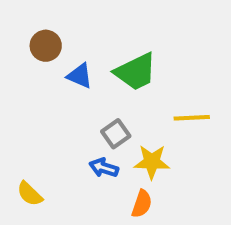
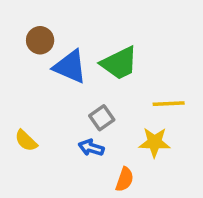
blue triangle: (80, 76) -> (70, 67), size x1.5
yellow star: (152, 162) -> (155, 142), moved
yellow semicircle: (30, 194) -> (26, 141), moved

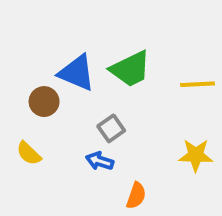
brown circle: (40, 40) -> (44, 102), moved
yellow line: (169, 104) -> (198, 84), moved
yellow star: (155, 142) -> (196, 155), moved

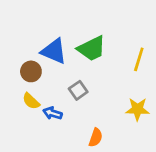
yellow line: (198, 84) -> (139, 59), turned -70
yellow semicircle: (29, 153) -> (31, 101), moved
blue arrow: (100, 161) -> (53, 113), moved

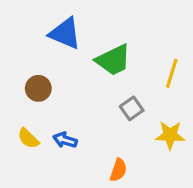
blue triangle: (54, 51) -> (65, 33), moved
gray square: (78, 90) -> (132, 108), moved
yellow semicircle: (31, 101) -> (28, 138), moved

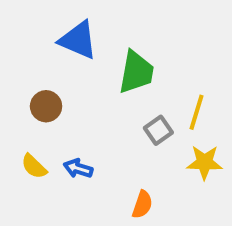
green trapezoid: (113, 60) -> (136, 72), turned -54
yellow line: (172, 73) -> (196, 112), moved

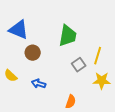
blue triangle: (78, 40) -> (19, 30), moved
brown circle: (46, 106) -> (33, 53), moved
yellow semicircle: (34, 166) -> (11, 76), moved

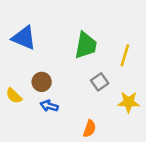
brown circle: (33, 53) -> (42, 82), moved
yellow line: (98, 56) -> (125, 55), moved

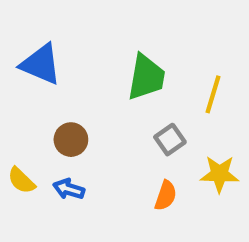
yellow semicircle: (14, 96) -> (21, 180), moved
blue arrow: (49, 106) -> (69, 189), moved
orange semicircle: (90, 129) -> (166, 196), moved

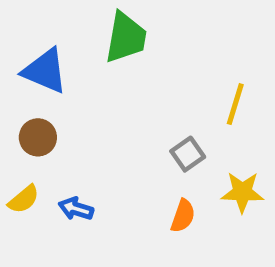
green trapezoid: (146, 77) -> (126, 37), moved
brown circle: (71, 140) -> (38, 137), moved
yellow semicircle: (21, 180) -> (24, 199), turned -84

